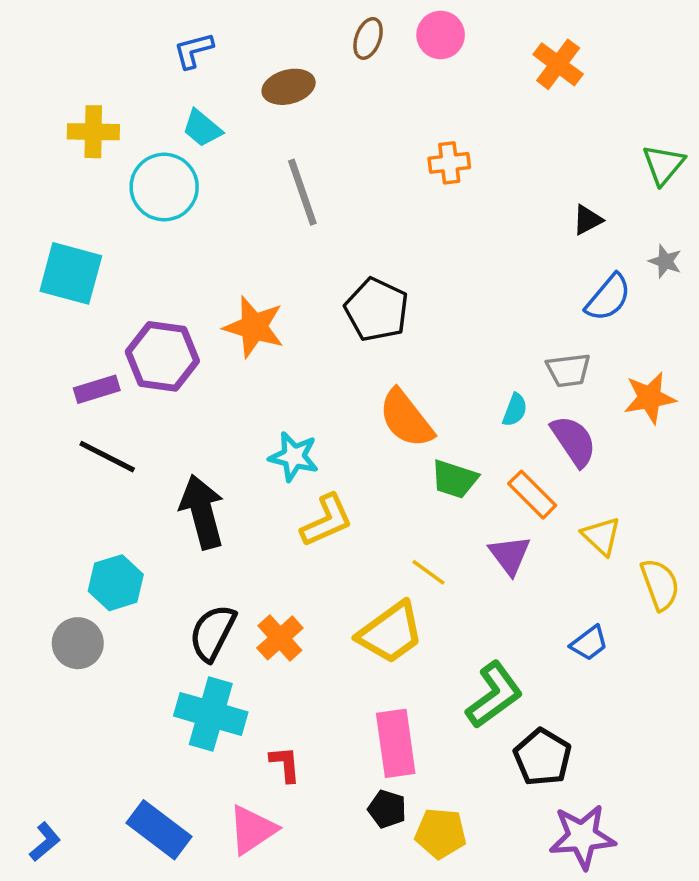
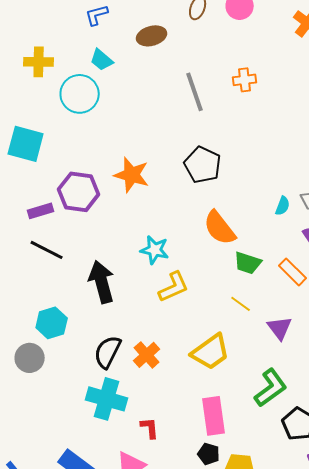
gray line: (302, 192) -> (195, 92), moved
cyan semicircle: (515, 410) -> (283, 206), moved
purple triangle: (510, 555) -> (280, 328), moved
yellow line: (428, 572) -> (241, 304), moved

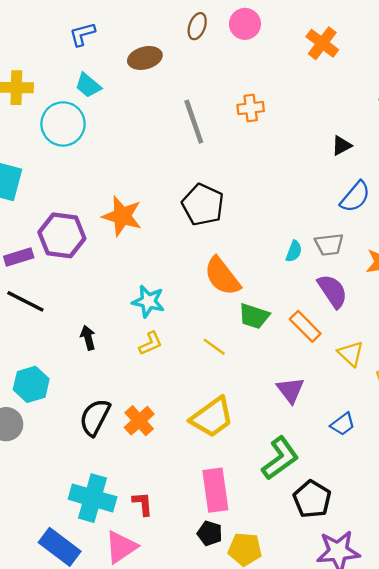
black arrow: (102, 282) -> (88, 338), size x0.5
yellow L-shape: (174, 287) -> (151, 343), moved, size x0.7
yellow line: (241, 304) -> (214, 347), moved
cyan cross: (107, 399) -> (93, 498), moved

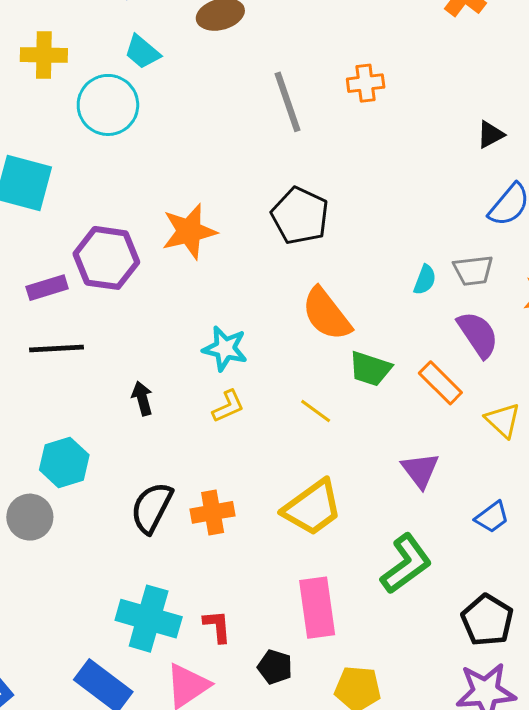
orange star: (122, 216) -> (189, 231), turned -30
black line: (25, 301) -> (56, 348), turned -30
orange cross: (139, 421) -> (213, 512), turned 32
black pentagon: (312, 499) -> (487, 620), moved
black pentagon: (210, 533) -> (275, 667), moved

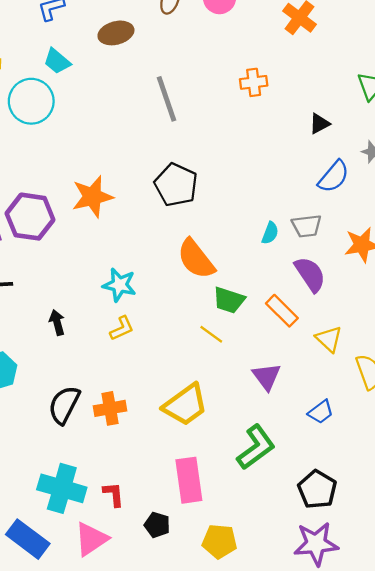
orange cross: (366, 83) -> (254, 82), moved
yellow line: (316, 411) -> (211, 334), moved

